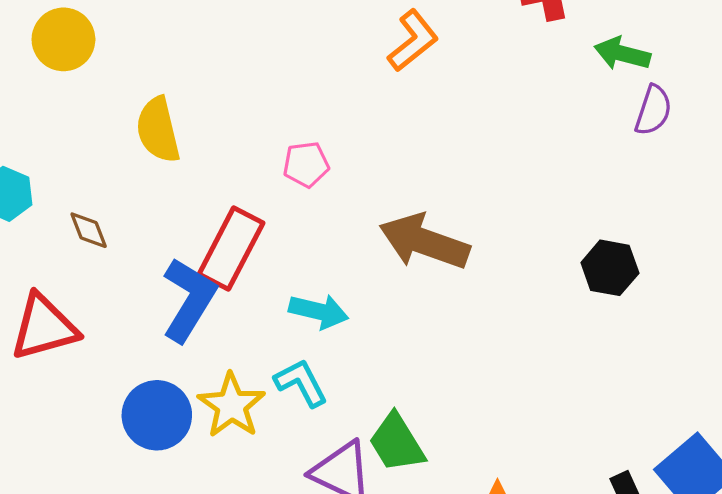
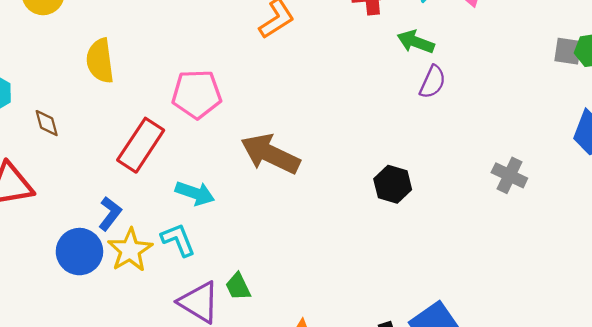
pink pentagon: (306, 164) -> (197, 94), size x1.6
blue L-shape: (189, 300) -> (110, 214), moved, size x0.6
green trapezoid: (397, 443) -> (238, 286), size x0.7

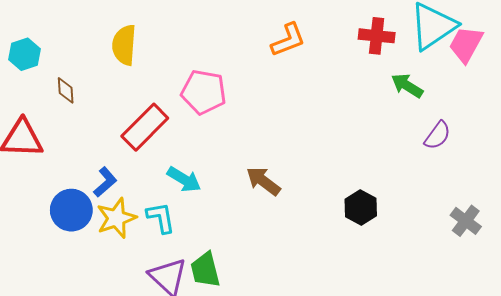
purple semicircle: (433, 82) -> (437, 135), moved
brown arrow: (270, 154) -> (263, 181), moved, size x0.7
green trapezoid: (238, 286) -> (205, 270), size x1.4

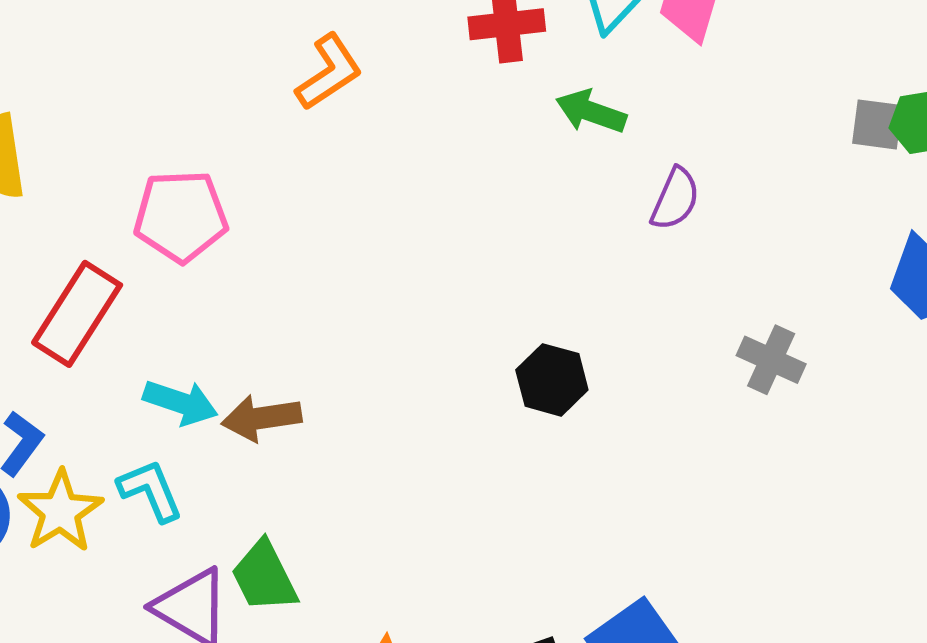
brown arrow: (263, 181) -> (262, 418), moved, turned -33

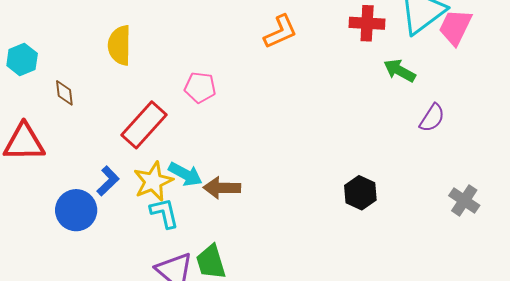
pink pentagon: (181, 216) -> (200, 87), size x0.7
yellow star: (60, 511) -> (153, 181), moved

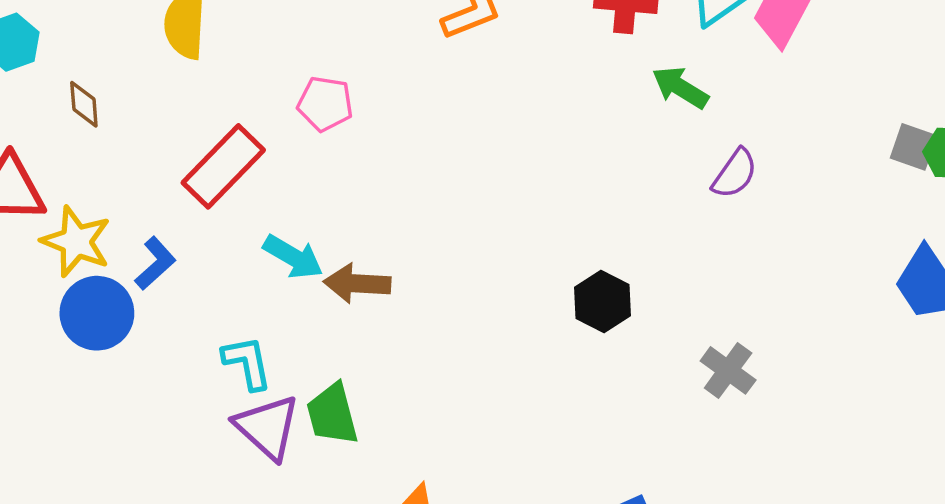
yellow star: (153, 181) -> (76, 241), moved, turned -30
gray cross: (464, 200) -> (728, 370), moved
cyan L-shape: (164, 213) -> (247, 363), moved

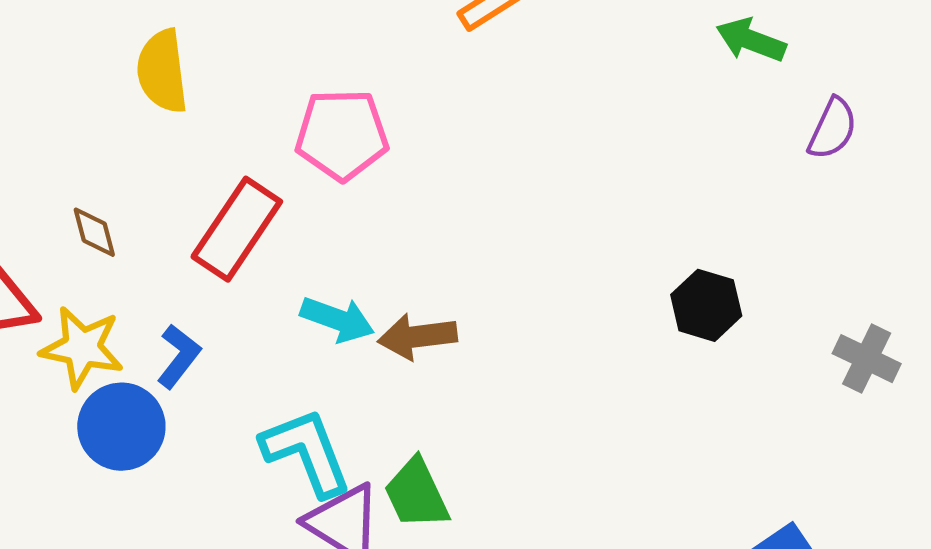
brown diamond: (84, 104) -> (94, 232), moved
pink pentagon: (325, 104) -> (342, 135), size x1.4
cyan L-shape: (247, 363) -> (307, 452), size x1.4

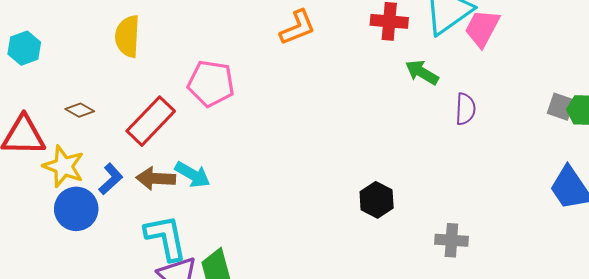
purple semicircle: (832, 129) -> (465, 109), moved, turned -32
brown diamond: (94, 232) -> (80, 110), turned -56
brown arrow: (417, 337) -> (156, 178), moved
gray cross: (867, 359) -> (451, 240), turned -32

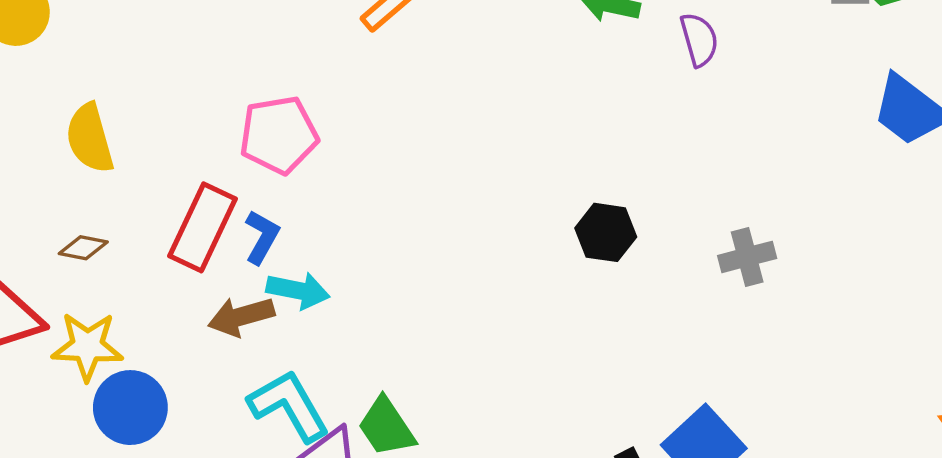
yellow semicircle: (127, 36) -> (90, 138), moved
blue L-shape: (111, 179) -> (262, 237), moved

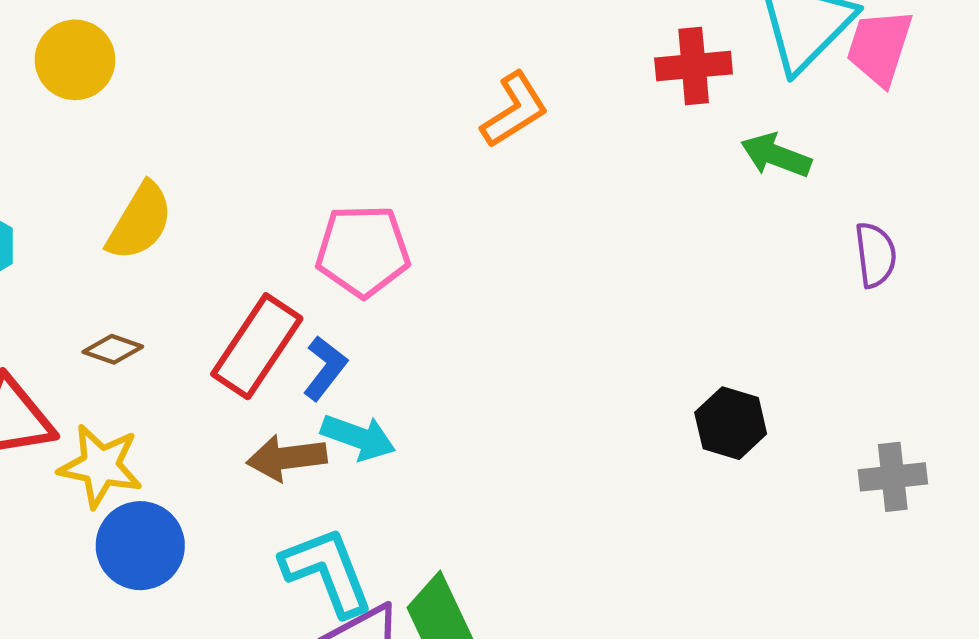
purple semicircle: (699, 40) -> (875, 255), moved
yellow semicircle: (90, 138) -> (140, 222), turned -142

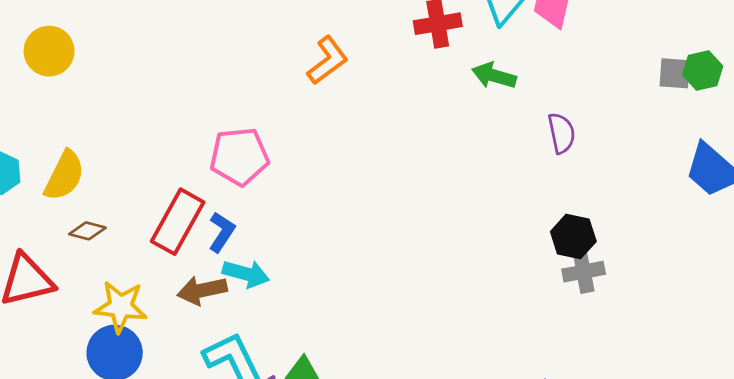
yellow semicircle: (140, 222) -> (64, 176), moved
black hexagon: (731, 423) -> (573, 236), moved
yellow star: (100, 466) -> (121, 307), moved

